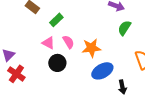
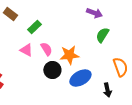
black circle: (57, 63) -> (52, 70), moved
black arrow: (122, 87) -> (107, 90), moved

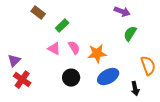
black circle: (52, 70) -> (71, 78), moved

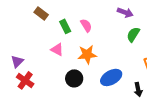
green rectangle: (62, 26) -> (65, 26), turned -72
pink semicircle: (74, 48) -> (86, 25), moved
orange star: (97, 54) -> (87, 54), moved

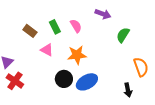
purple arrow: (125, 12) -> (103, 14), moved
brown rectangle: (41, 13) -> (30, 31), moved
blue ellipse: (111, 77) -> (87, 82), moved

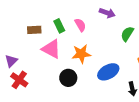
brown rectangle: (30, 31) -> (34, 30), turned -40
pink triangle: (47, 50) -> (51, 49), size x1.5
blue ellipse: (87, 82) -> (108, 72), moved

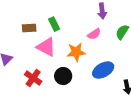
purple arrow: (107, 13) -> (102, 11), turned 63
pink semicircle: (80, 25) -> (94, 34), moved, turned 88
red cross: (19, 80) -> (33, 78), moved

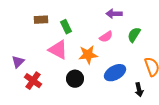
purple arrow: (102, 11) -> (114, 14), turned 98
brown rectangle: (29, 28) -> (41, 20), moved
red cross: (33, 78) -> (33, 81), moved

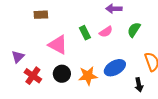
green rectangle: (66, 27) -> (85, 33), moved
orange star: (88, 55) -> (88, 76), moved
black circle: (75, 79) -> (62, 74), moved

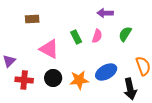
pink semicircle: (106, 32) -> (97, 36), turned -40
red cross: (33, 76) -> (24, 80), turned -30
black arrow: (139, 85) -> (130, 89), size x1.5

